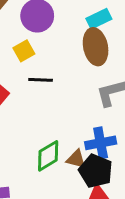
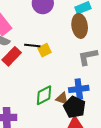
yellow square: (24, 51) -> (44, 50), moved
black line: (41, 80) -> (32, 46), moved

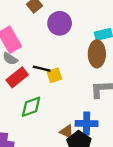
green diamond: (44, 95) -> (31, 107), moved

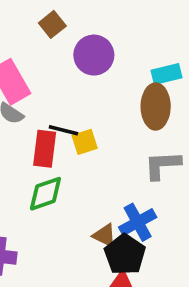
red rectangle: (17, 77) -> (45, 149), moved, turned -45
blue cross: (87, 124) -> (138, 222), turned -30

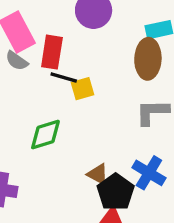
red rectangle: (45, 149) -> (52, 52), moved
blue cross: (138, 222) -> (149, 173), moved, turned -32

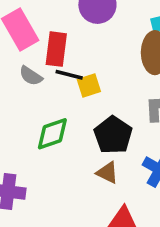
gray semicircle: (17, 61) -> (31, 76), moved
black pentagon: (116, 192) -> (113, 135), moved

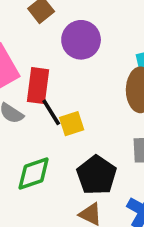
black line: (69, 75) -> (51, 112), turned 44

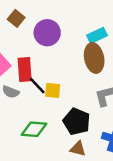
yellow square: (72, 124) -> (53, 90), turned 35
green diamond: (34, 174) -> (34, 129), turned 35

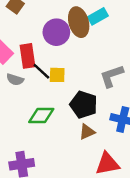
purple circle: (47, 33) -> (56, 32), moved
brown ellipse: (94, 58) -> (79, 22), moved
brown triangle: (78, 149) -> (87, 132), turned -35

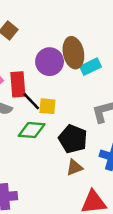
cyan rectangle: (98, 16) -> (90, 67), moved
green diamond: (41, 115) -> (32, 130), moved

